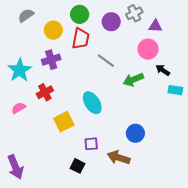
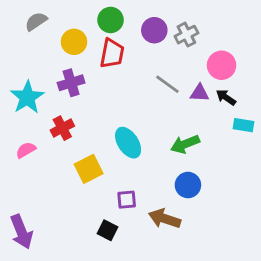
gray cross: (134, 13) -> (186, 35), moved
purple triangle: (155, 26) -> (200, 93), moved
pink circle: (148, 49) -> (222, 65), moved
gray line: (106, 61) -> (167, 84), moved
green arrow: (133, 80) -> (185, 144), moved

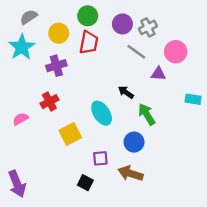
gray line: (167, 84) -> (136, 52), moved
cyan star: (27, 97) -> (22, 47), moved
black arrow: (226, 97) -> (126, 92), moved
green arrow: (185, 144) -> (147, 114), turned 80
blue circle: (188, 185) -> (134, 142), moved

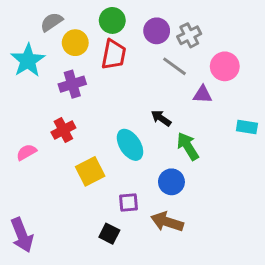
gray semicircle: (29, 17) -> (52, 22), moved

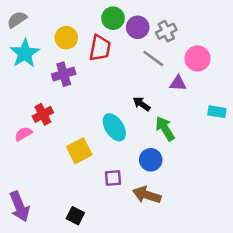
green circle: (112, 20) -> (113, 18), moved
gray semicircle: (52, 22) -> (17, 19), moved
red cross: (63, 130) -> (43, 114), moved
black square: (109, 234) -> (75, 216), moved

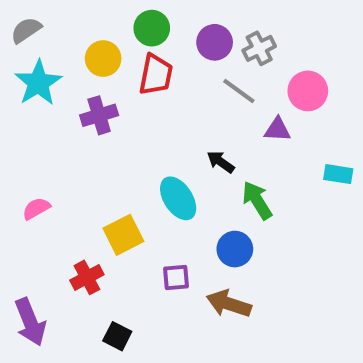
green circle: (113, 18) -> (152, 28), moved
red cross: (43, 114) -> (87, 277), moved

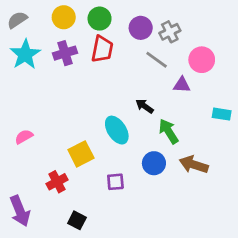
yellow circle: (103, 59) -> (64, 17), moved
purple cross: (99, 115) -> (65, 53), moved
brown arrow: (229, 304) -> (194, 165), moved

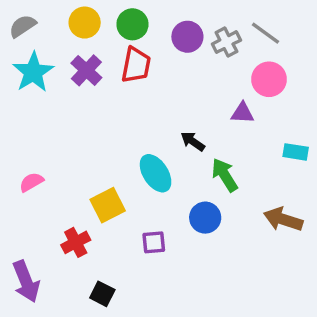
purple cross: (65, 53) -> (86, 70), turned -30
gray line: (157, 60) -> (265, 33), moved
brown arrow: (194, 165) -> (283, 219), moved

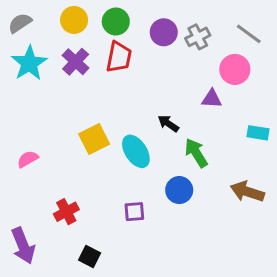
gray line: (265, 33) -> (249, 34), moved
yellow square: (108, 205) -> (94, 139), moved

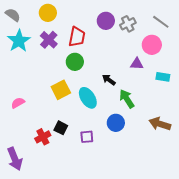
green circle: (116, 21) -> (75, 62), moved
gray semicircle: (20, 23) -> (13, 15), turned 70
cyan rectangle: (258, 133) -> (163, 77), moved
black square: (90, 257) -> (61, 128), moved

